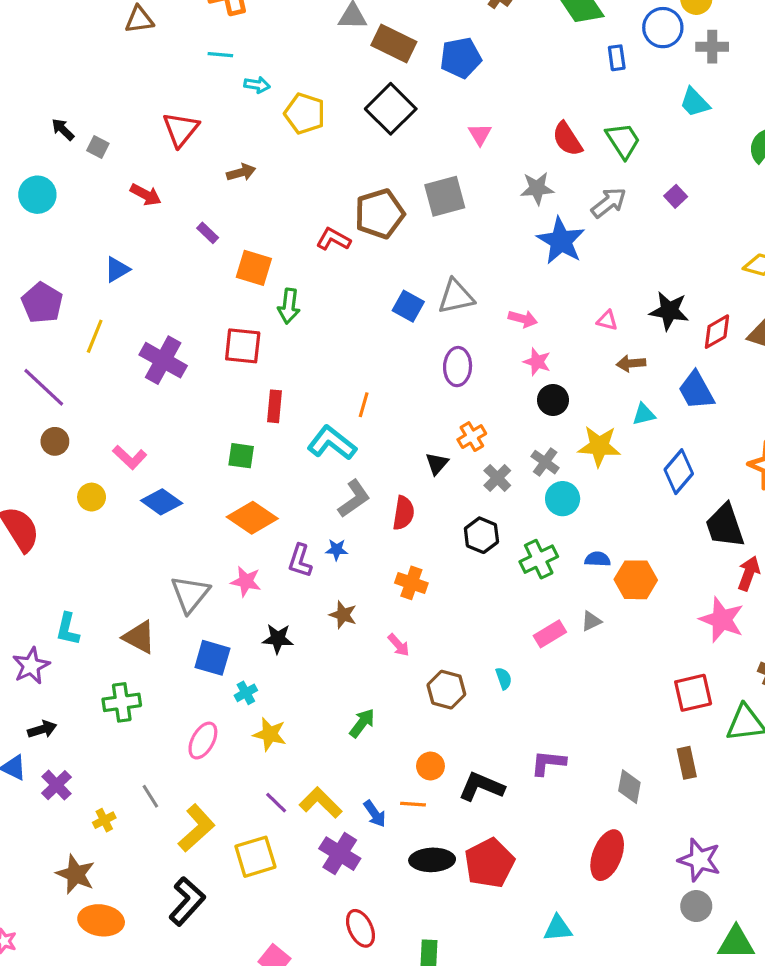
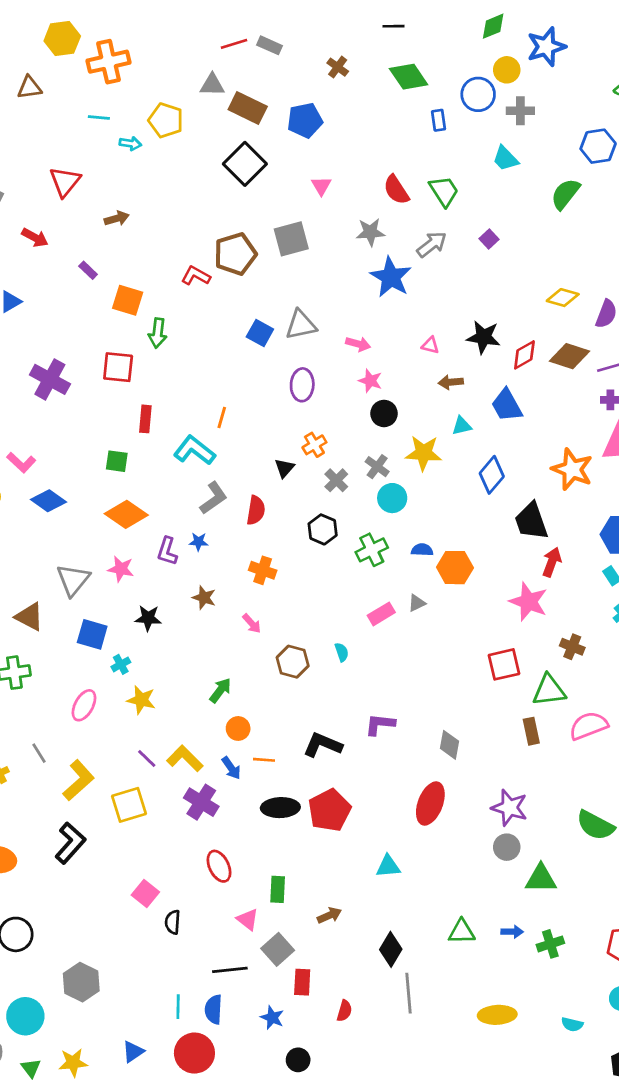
yellow pentagon: (305, 114) -> (166, 120), moved
brown rectangle: (687, 763) -> (531, 731), moved
orange circle: (430, 766) -> (238, 728), moved

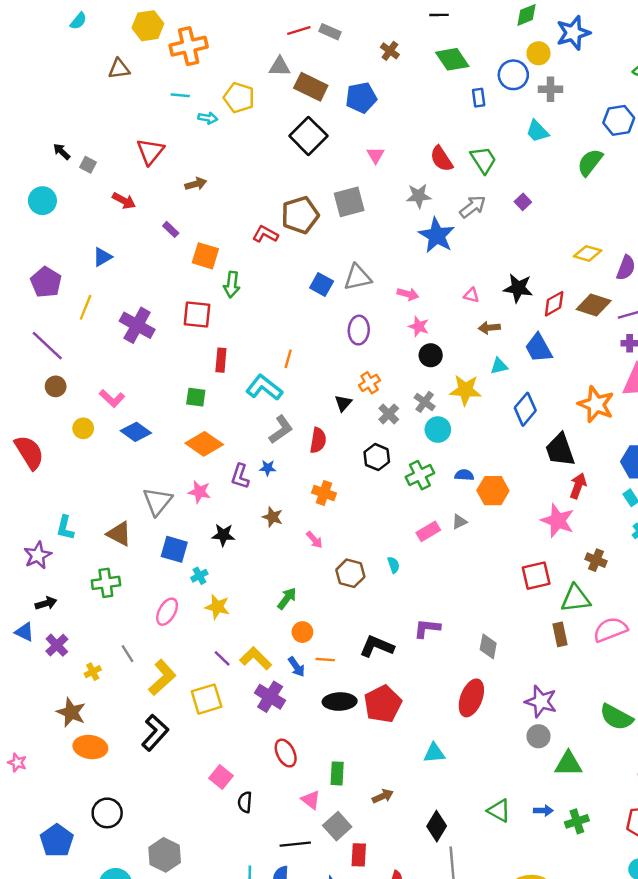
green triangle: (462, 932) -> (499, 811), turned 30

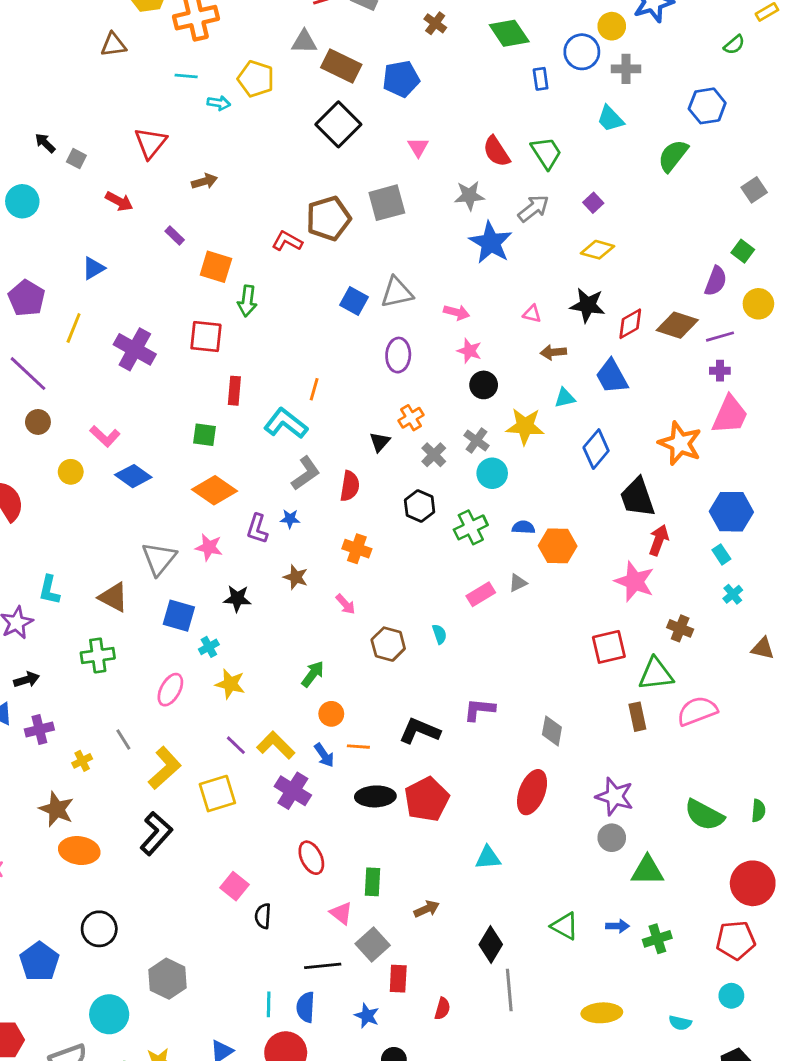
yellow diamond: (588, 253) -> (598, 250), moved
purple cross: (57, 645) -> (39, 730), turned 30

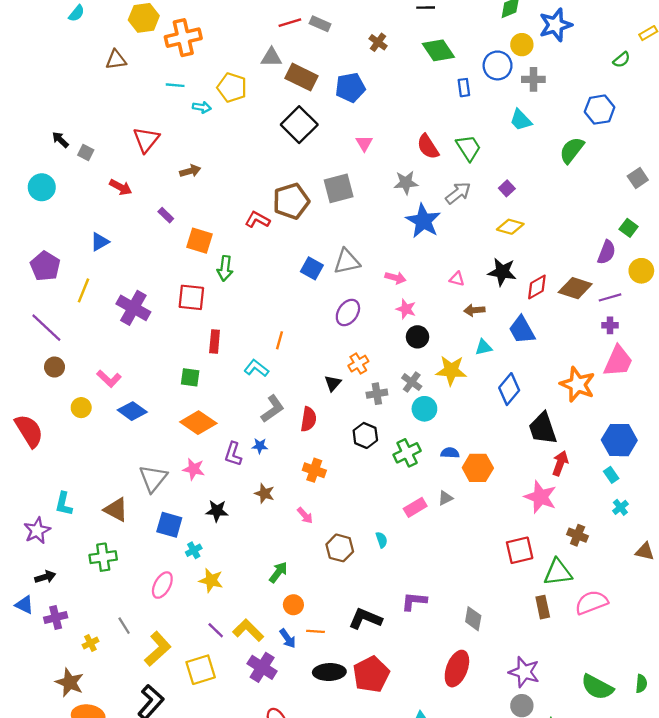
purple ellipse: (398, 355) -> (348, 313), turned 32
cyan L-shape: (286, 423) -> (256, 368), size x0.7
gray cross: (434, 455) -> (377, 394), turned 36

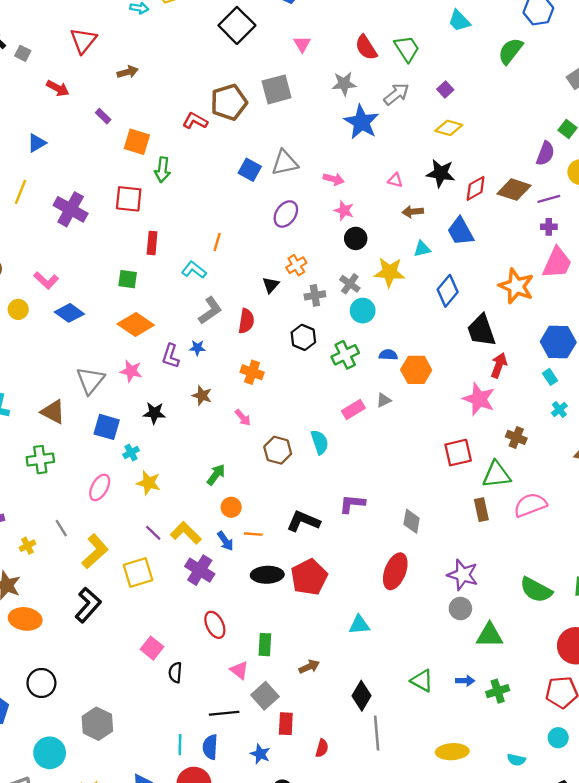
cyan semicircle: (382, 540) -> (320, 442), size x1.5

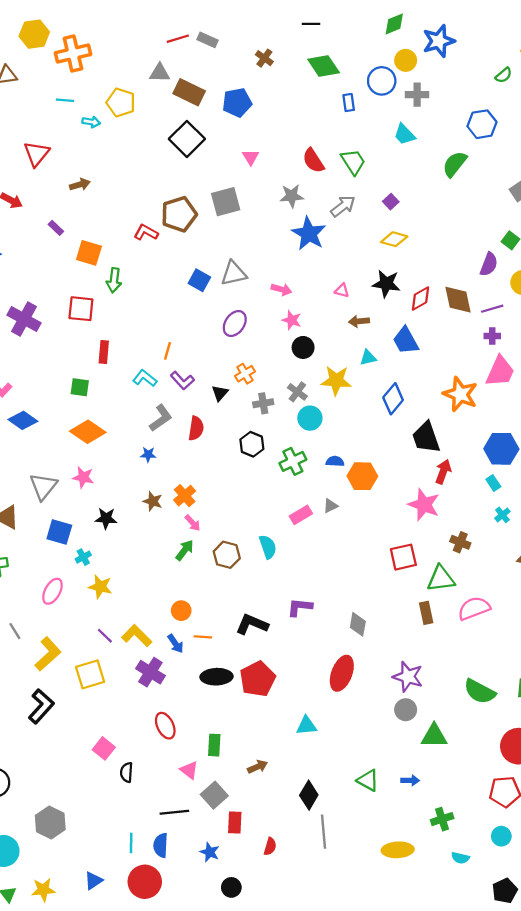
brown diamond: (514, 190) -> (458, 300), turned 60
purple L-shape: (171, 356) -> (182, 380), moved, turned -60
orange cross: (252, 372) -> (185, 496), moved, turned 30
green arrow: (216, 475) -> (185, 550), moved
green cross: (498, 691) -> (442, 819), moved

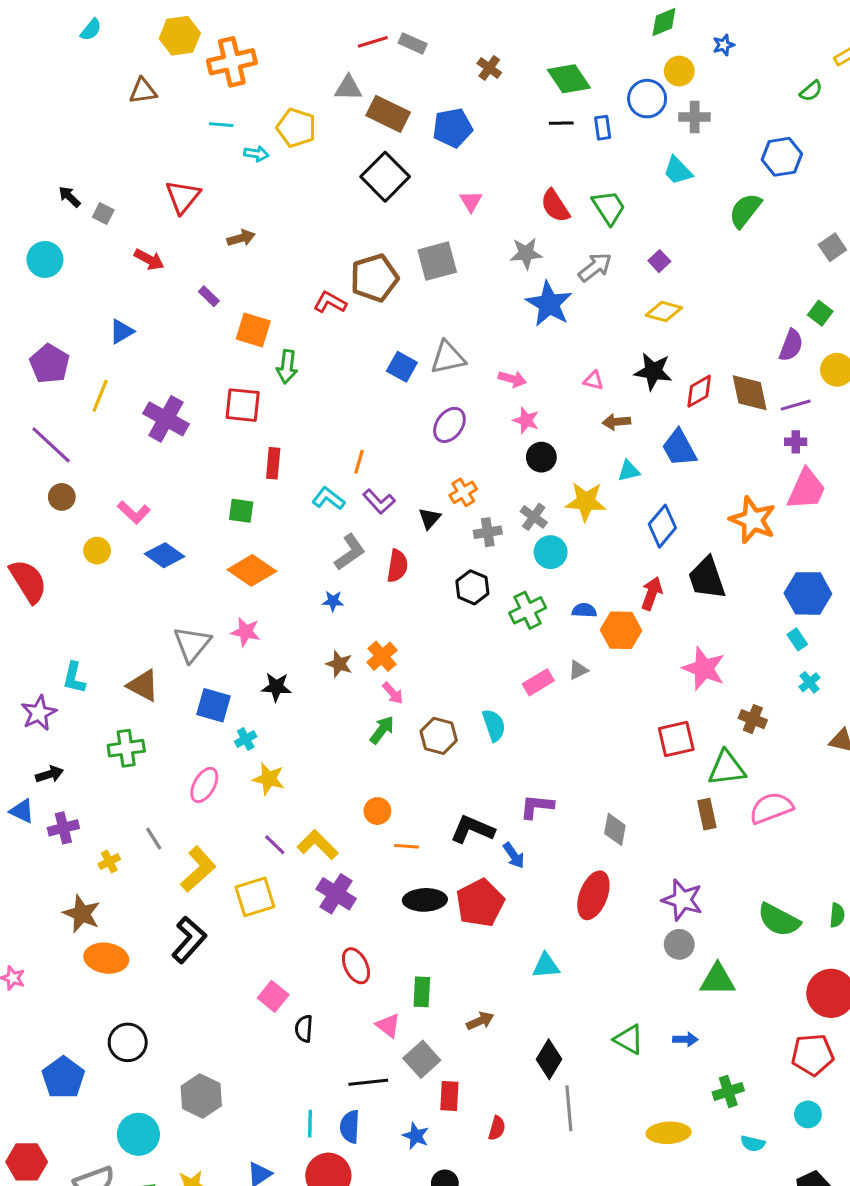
black line: (311, 24) -> (561, 123), moved
blue star: (439, 41) -> (724, 45), size x0.5
red arrow: (443, 472) -> (652, 593), moved
blue arrow: (176, 644) -> (514, 855), moved

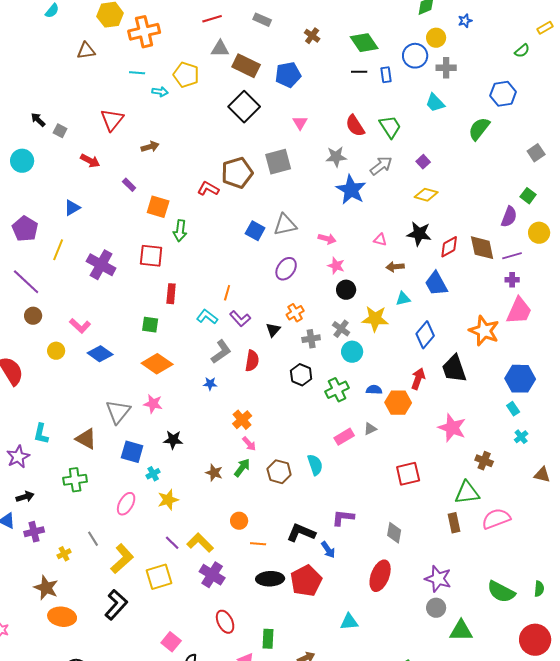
red line: (373, 42) -> (212, 19), moved
brown star: (339, 664) -> (214, 473), moved
red square: (676, 739) -> (408, 474), moved
yellow star: (269, 779) -> (168, 500), turned -30

